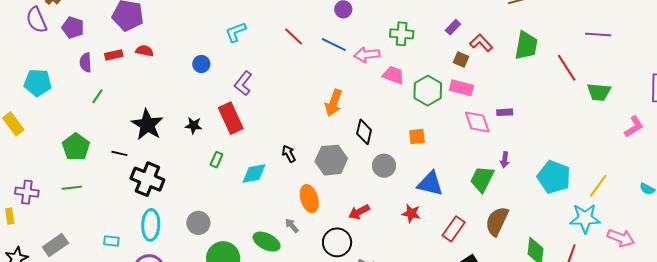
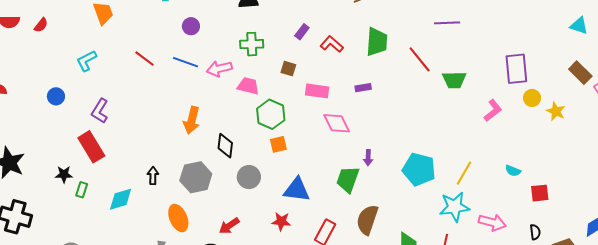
brown square: (461, 59) -> (288, 69), moved
green hexagon: (428, 91) -> (271, 114), moved
purple rectangle: (505, 112) -> (363, 88), moved
black star: (194, 125) -> (64, 174), moved
black arrow: (289, 154) -> (153, 176), turned 36

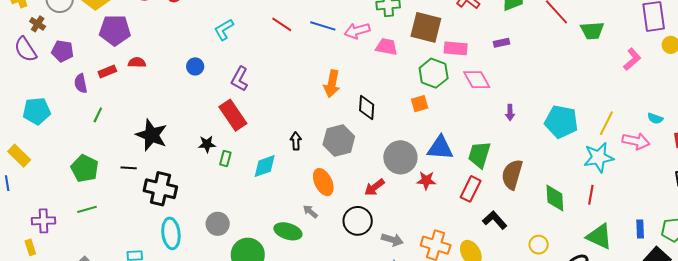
brown square: (288, 69) -> (426, 27), size x2.0
green hexagon: (271, 114) -> (434, 73), moved
gray circle: (249, 177) -> (400, 157), moved, size x1.4
green trapezoid: (348, 179) -> (479, 155), moved
pink arrow: (492, 222) -> (636, 141), moved

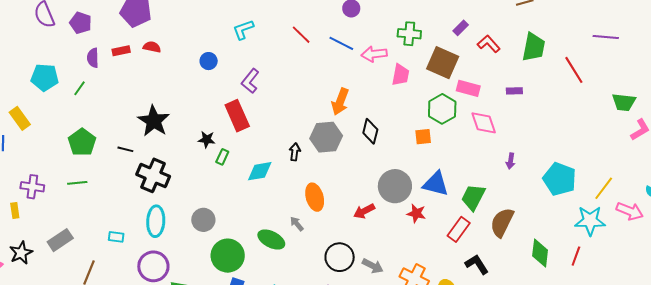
green trapezoid: (592, 31) -> (624, 102), moved
pink trapezoid: (387, 47) -> (400, 75), turned 80
green line: (98, 115) -> (79, 88), moved
gray hexagon: (339, 140) -> (326, 137), moved
black circle: (358, 221) -> (340, 257), moved

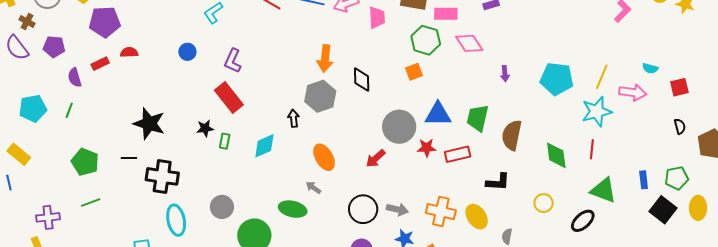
red rectangle: (459, 229) -> (458, 154), moved, turned 55
black L-shape: (477, 264) -> (498, 182), turned 140

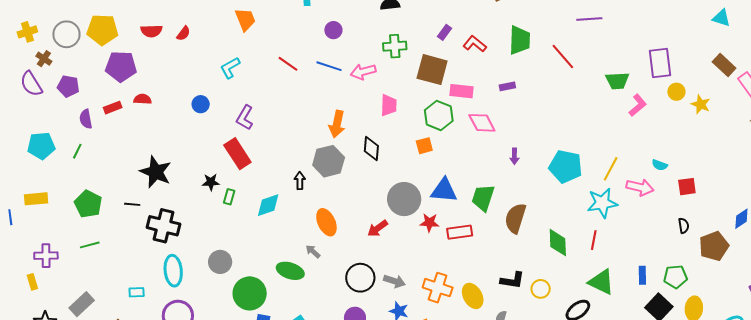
pink trapezoid: (377, 17) -> (389, 105), moved
yellow rectangle: (19, 154) -> (36, 199), moved, turned -50
black L-shape: (498, 182) -> (512, 280), moved

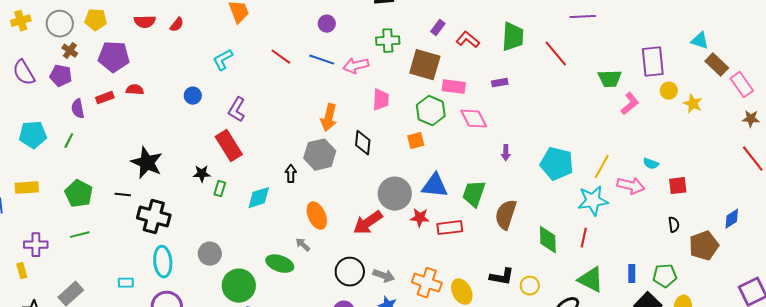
cyan triangle: (721, 18) -> (700, 41), moved
yellow pentagon: (102, 30) -> (96, 20), size x0.7
brown cross: (44, 59) -> (70, 51), moved
red arrow: (378, 228) -> (368, 223), size x1.4

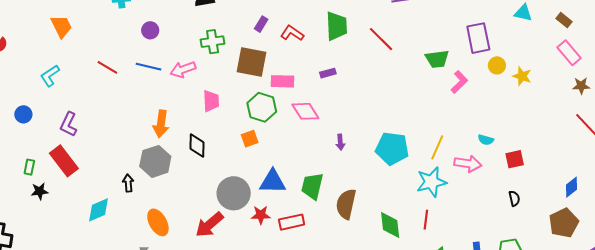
brown rectangle: (717, 65) -> (564, 20), moved, size x0.7
green rectangle: (220, 189) -> (29, 167), moved
brown pentagon: (704, 246) -> (564, 223), moved

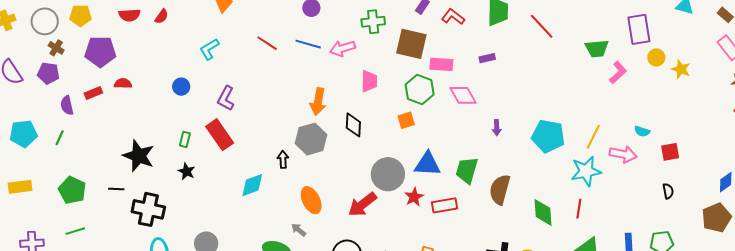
black star: (40, 191) -> (186, 171), moved, turned 30
red star: (261, 215) -> (414, 197), turned -30

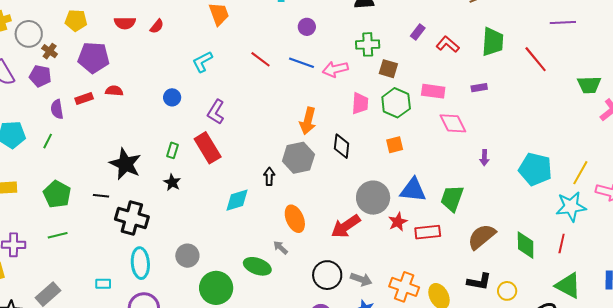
gray circle: (45, 21) -> (29, 34), moved
brown square: (411, 44) -> (388, 69), moved, size x0.6
green hexagon: (420, 90) -> (396, 103), moved
brown semicircle: (500, 190) -> (482, 237), moved, turned 32

